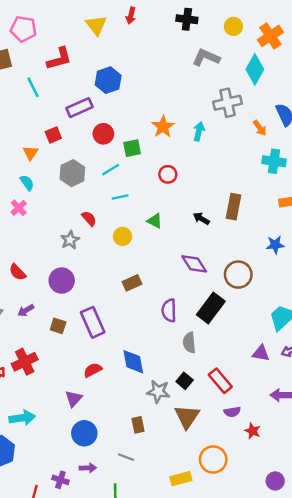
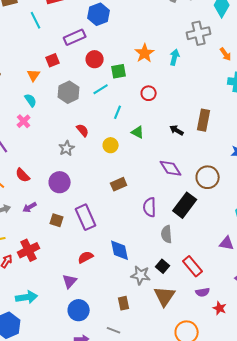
cyan line: (120, 197) -> (118, 112), moved, turned -56

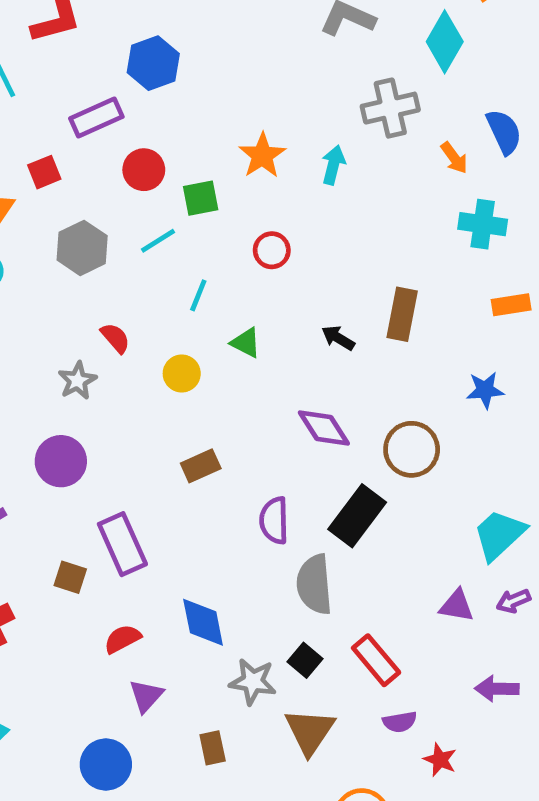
brown square: (57, 220) -> (70, 577), moved
gray semicircle: (167, 234) -> (314, 584), size x1.4
purple triangle: (70, 281) -> (146, 696), moved

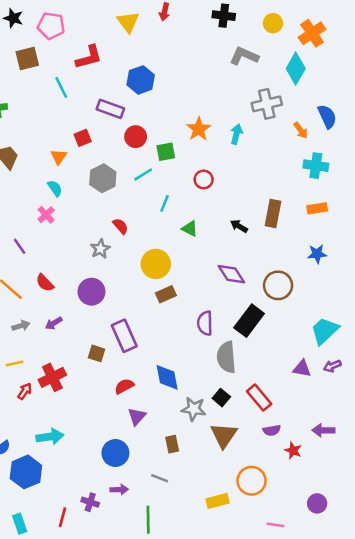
purple rectangle: (96, 118) -> (110, 109), turned 44
orange rectangle: (511, 305) -> (317, 208), moved
yellow circle: (182, 373) -> (156, 264), moved, size x1.5
purple arrow: (497, 689) -> (323, 430), moved

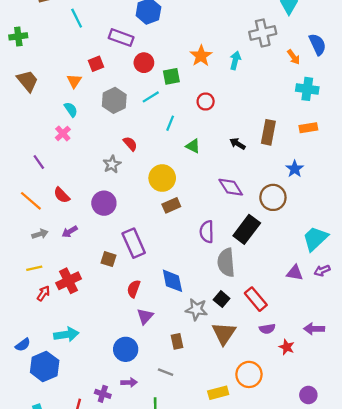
blue star: (317, 254) -> (295, 169), moved, turned -30
red semicircle: (124, 386) -> (134, 289), turned -42

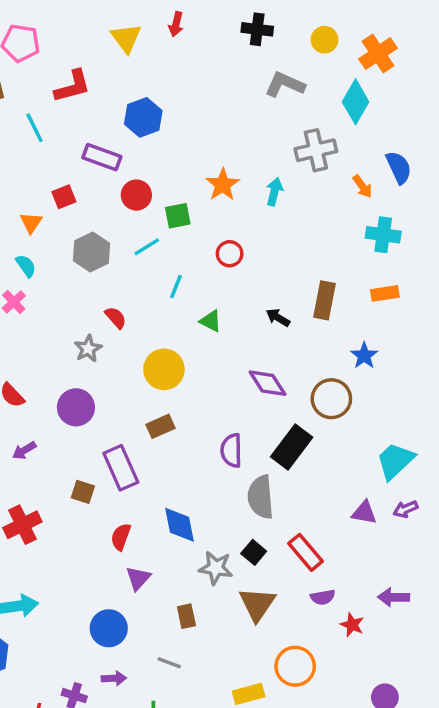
brown rectangle: (171, 205) -> (161, 426), moved

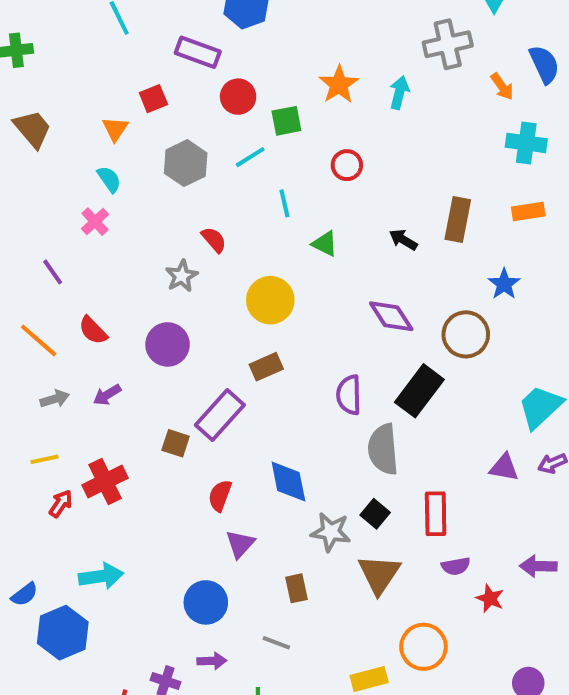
cyan line: (176, 287) -> (284, 203), turned -35
purple rectangle: (121, 468) -> (220, 415), turned 66
red rectangle: (306, 552) -> (436, 514), turned 39

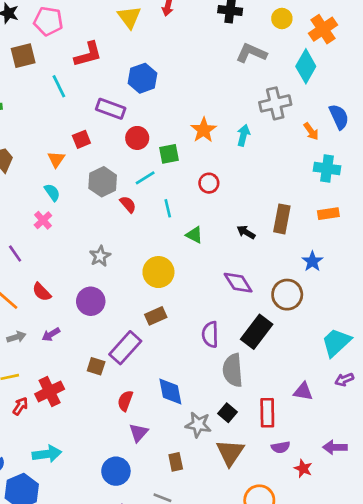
red semicircle: (214, 240) -> (128, 204), moved
purple triangle: (504, 467) -> (303, 391), moved

